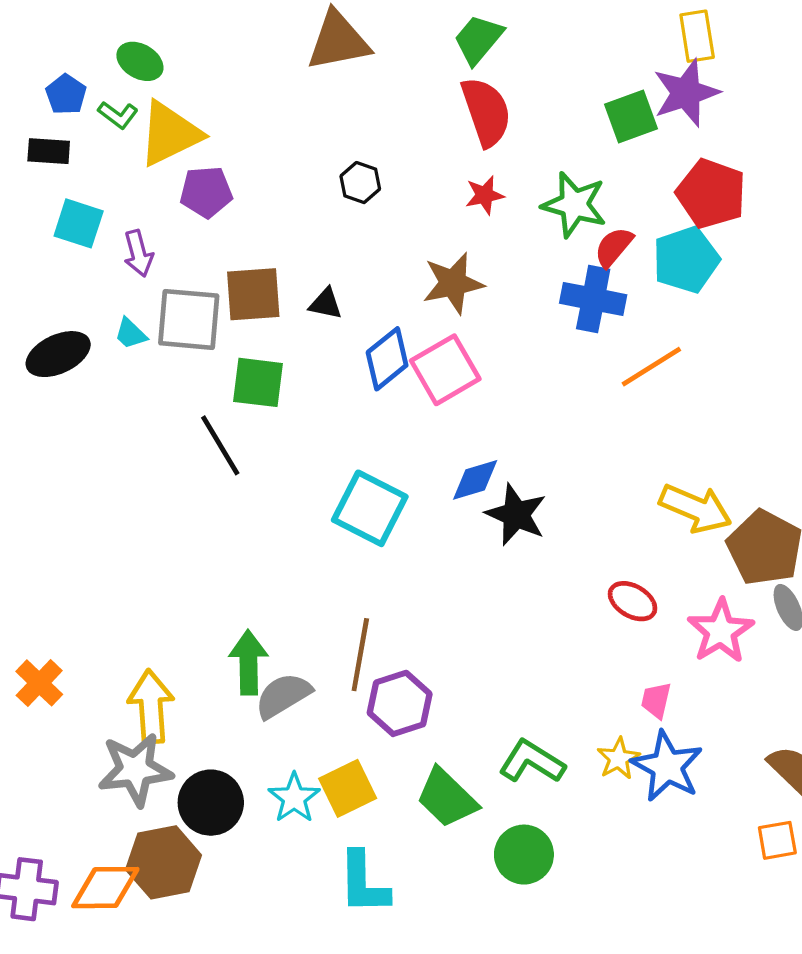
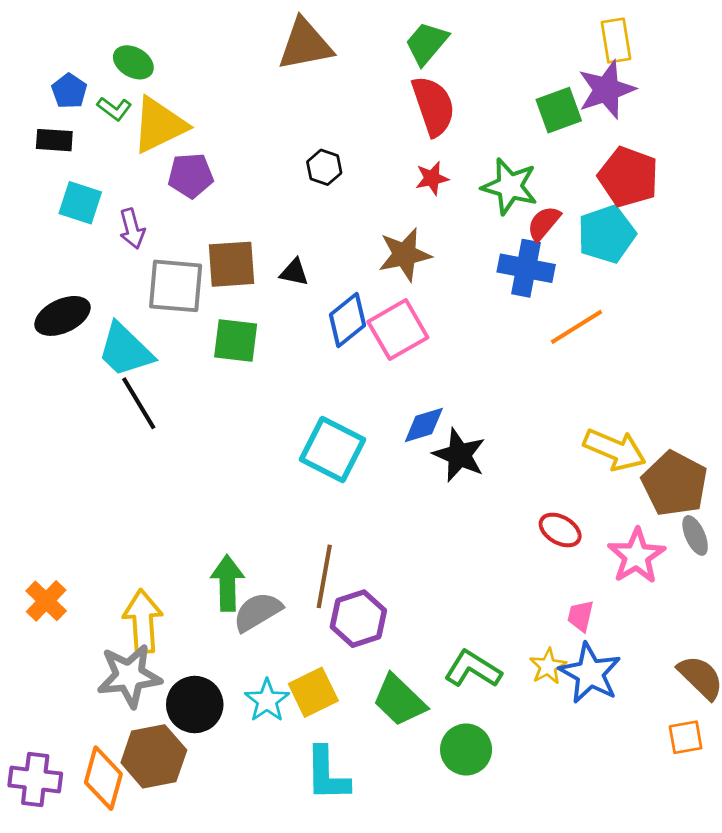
cyan trapezoid: (131, 334) -> (125, 350), moved, size x2.0
black line: (220, 445) -> (139, 403), moved
orange diamond: (105, 888) -> (103, 778), turned -74

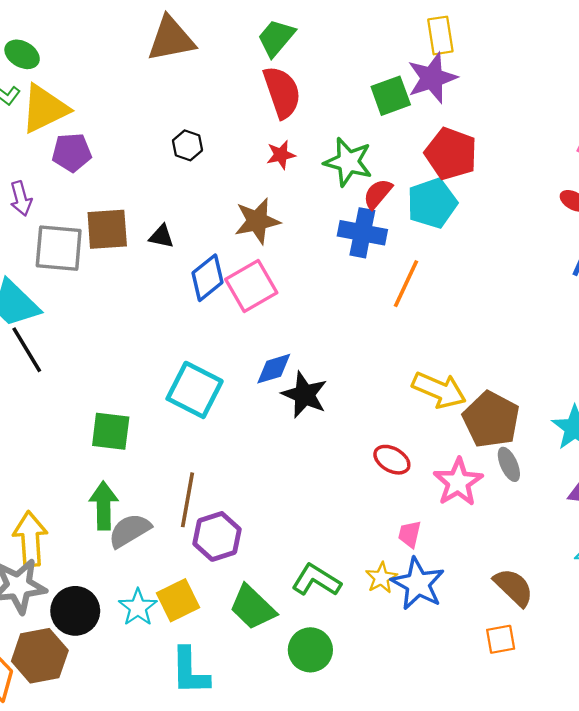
orange line: (576, 327) -> (406, 284), turned -33
green square: (236, 340) -> (111, 431), moved

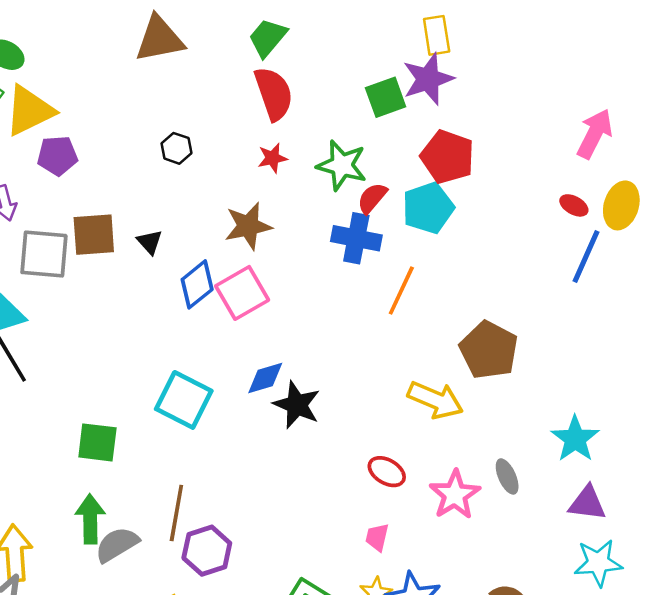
black triangle: (161, 236) -> (150, 242), turned 36
brown pentagon: (491, 419) -> (489, 350), moved
pink trapezoid: (410, 534) -> (377, 537), moved

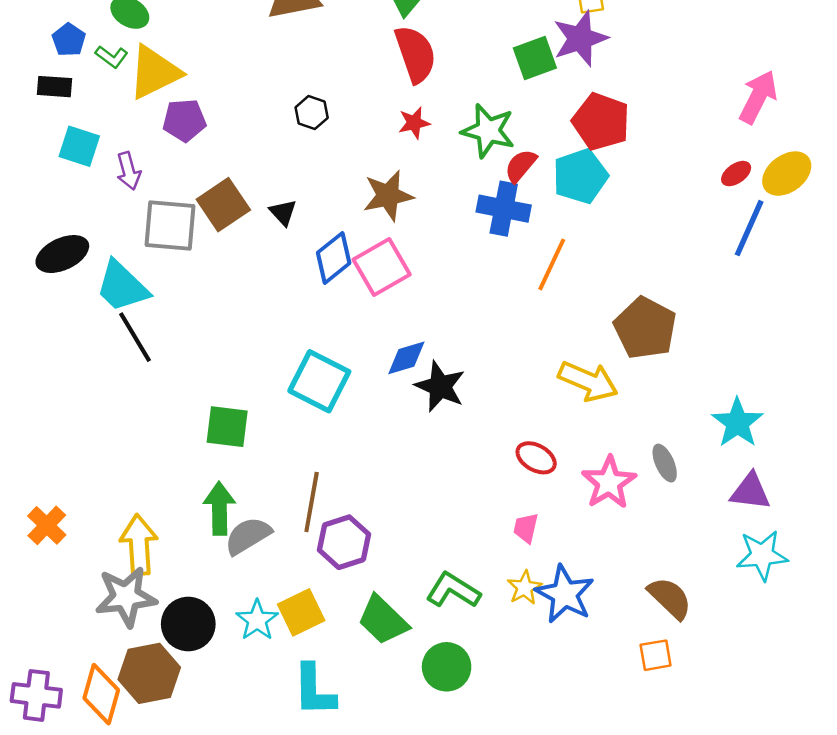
red ellipse: (574, 205) -> (736, 174), turned -64
yellow ellipse: (621, 205) -> (787, 174), turned 36
brown square: (94, 235) -> (223, 205), turned -30

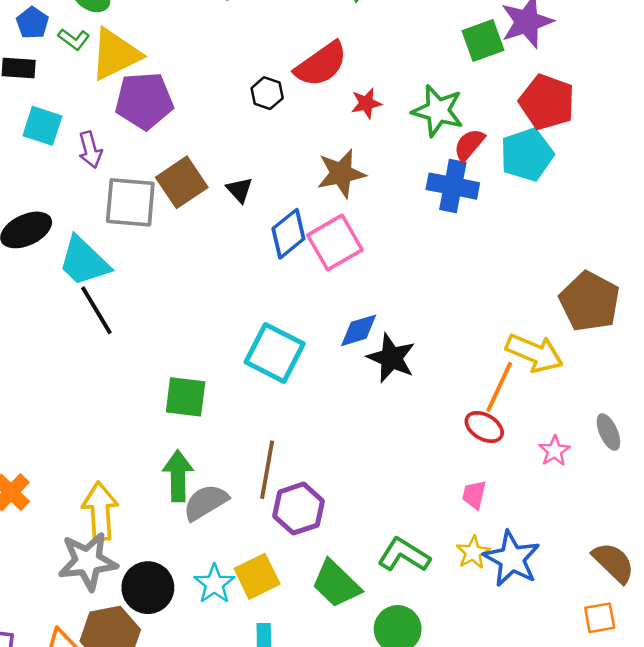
red semicircle: (415, 54) -> (321, 64), moved, turned 74
purple pentagon: (184, 120) -> (144, 101), size x1.4
orange line: (552, 264) -> (499, 387), moved
pink star: (609, 483) -> (554, 451), size x0.6

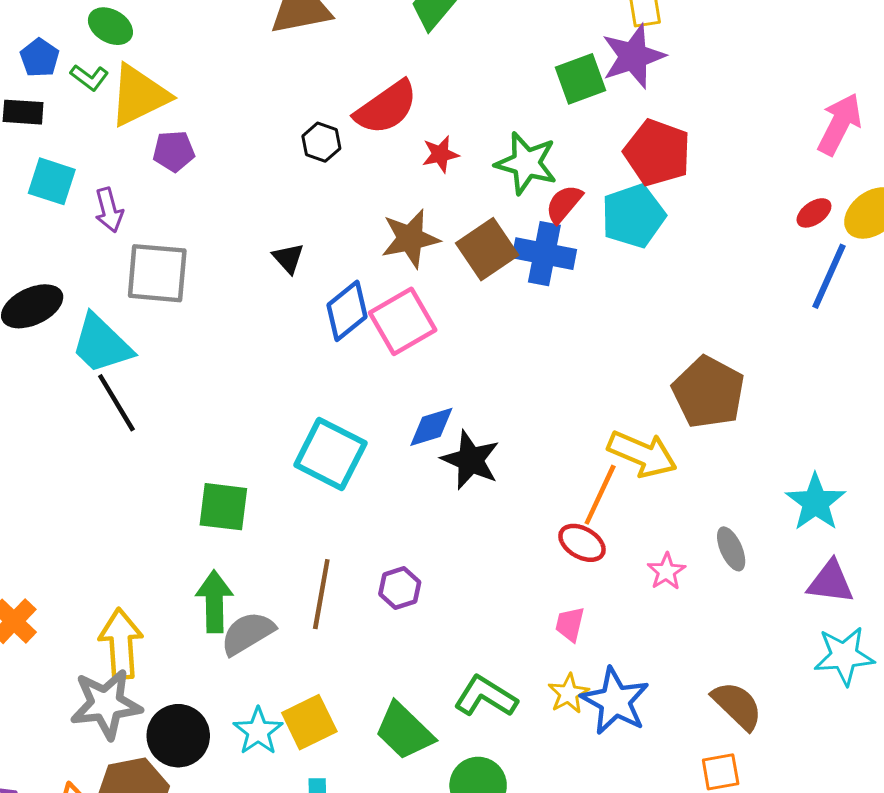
purple pentagon: (144, 101) -> (174, 151), size x0.6
brown square: (182, 182) -> (487, 249), moved
purple hexagon: (298, 509) -> (400, 588), moved, size x0.7

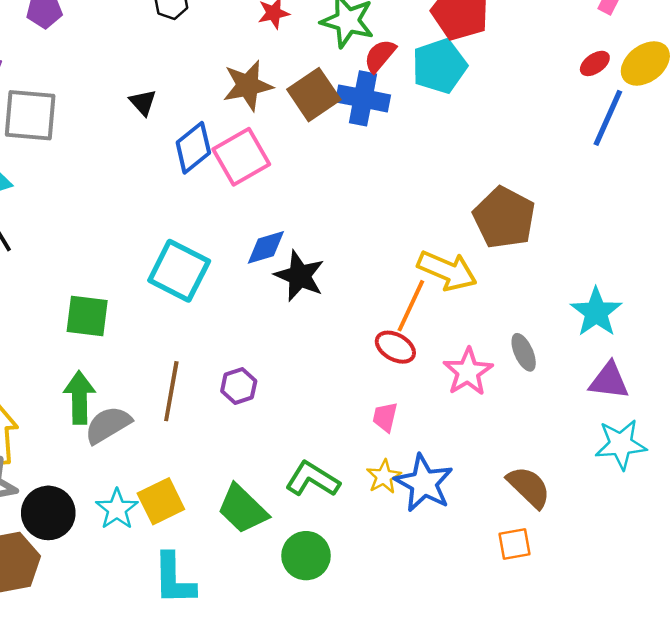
pink star: (666, 571) -> (468, 372), size x1.5

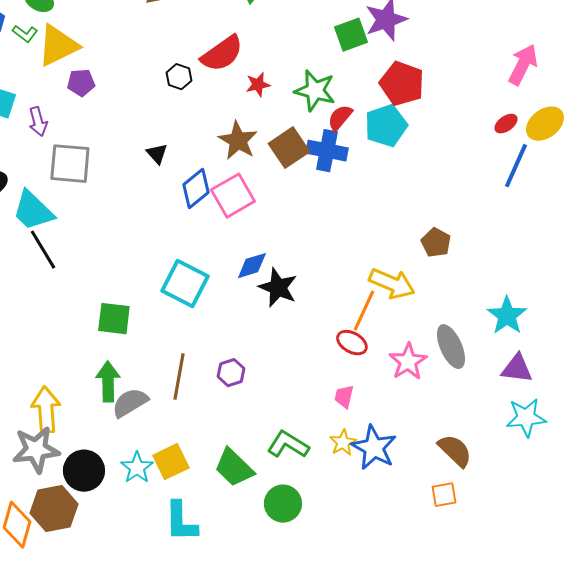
brown star: (248, 85) -> (238, 141), turned -30
brown pentagon: (504, 218) -> (436, 243), size x0.6
gray ellipse: (524, 352) -> (451, 347), size x1.5

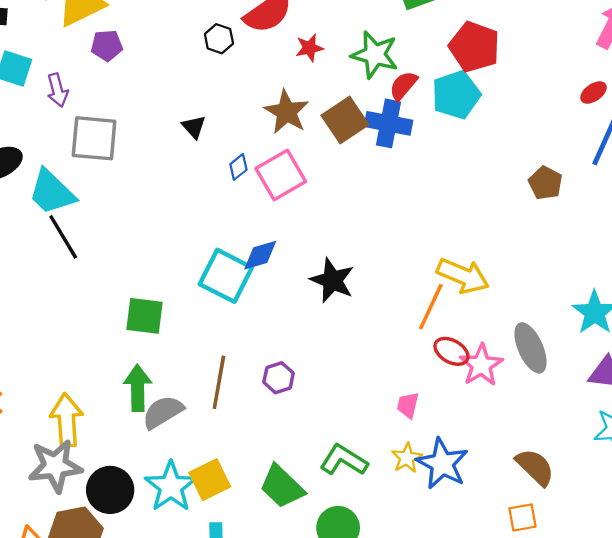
blue diamond: (196, 189) -> (238, 167), size x0.6
brown pentagon: (436, 243) -> (545, 183), moved
blue diamond: (252, 266) -> (260, 255), moved
red ellipse: (352, 343) -> (451, 351), moved
cyan star: (137, 468) -> (171, 487), size x1.4

